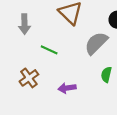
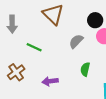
gray semicircle: (96, 43) -> (76, 41), size x0.7

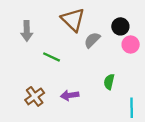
gray semicircle: (76, 41) -> (92, 40), moved
brown cross: (16, 72) -> (35, 96), moved

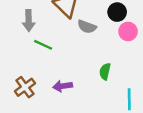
gray arrow: (27, 31) -> (29, 21), moved
gray semicircle: (92, 40) -> (87, 27), turned -114

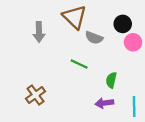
green line: (43, 45) -> (79, 64), moved
purple arrow: (63, 86) -> (104, 103), moved

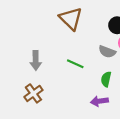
gray arrow: (39, 32) -> (36, 60), moved
gray semicircle: (94, 38) -> (107, 52), moved

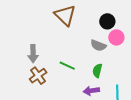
green line: (75, 64) -> (67, 66), moved
brown cross: (33, 93) -> (38, 76), moved

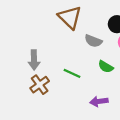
gray semicircle: (98, 46) -> (93, 41), moved
green semicircle: (97, 71) -> (106, 67), moved, turned -72

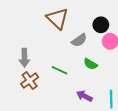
gray semicircle: (93, 41) -> (79, 40), turned -56
purple arrow: (99, 101) -> (84, 96), turned 35

